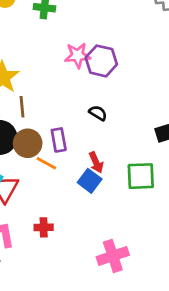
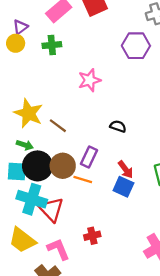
purple hexagon: (101, 61) -> (136, 46), moved
brown line: (22, 107) -> (58, 126), moved, turned -36
purple rectangle: (59, 140) -> (89, 157), turned 48

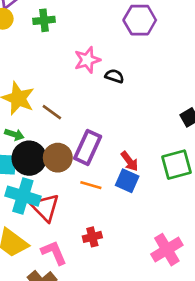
black semicircle: (118, 126) -> (114, 76), moved
purple rectangle: (89, 157) -> (88, 147), size x1.4
orange line: (83, 180) -> (91, 185), moved

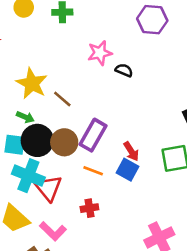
red cross: (92, 237) -> (89, 208), moved
pink L-shape: (54, 253) -> (53, 231), turned 152

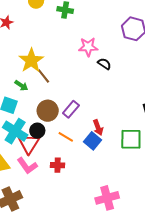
brown line: (62, 99) -> (44, 76), moved
purple rectangle: (93, 135) -> (71, 109), size x0.7
black circle: (37, 140) -> (37, 131), moved, size x0.6
pink L-shape: (53, 231) -> (27, 166), moved

